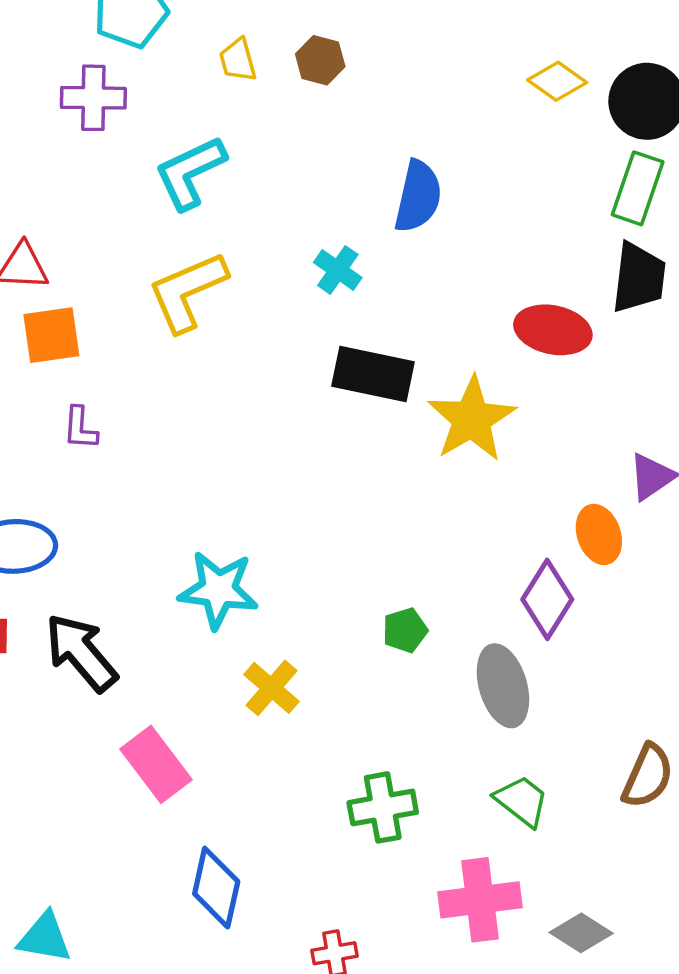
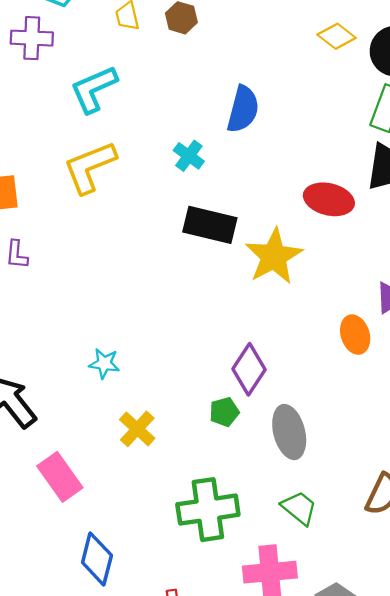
cyan star: (218, 590) -> (104, 363), size x0.6
purple diamond: (547, 599) -> (249, 369), moved
green pentagon: (405, 630) -> (224, 412), moved
green cross: (383, 807) -> (208, 510), size x1.4

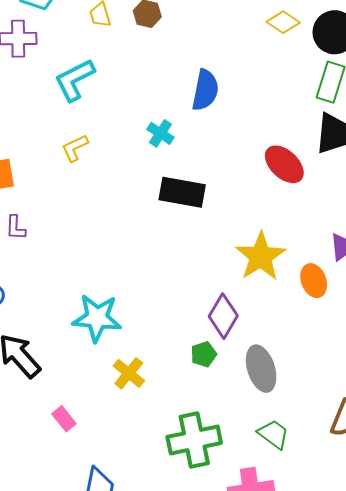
yellow L-shape: (90, 167) -> (75, 148), size x0.6
red ellipse: (329, 199) -> (284, 164), turned 33
yellow star: (274, 256) -> (261, 256), moved
cyan star: (104, 363) -> (97, 318), size x1.8
pink rectangle: (60, 477) -> (64, 419), size x0.6

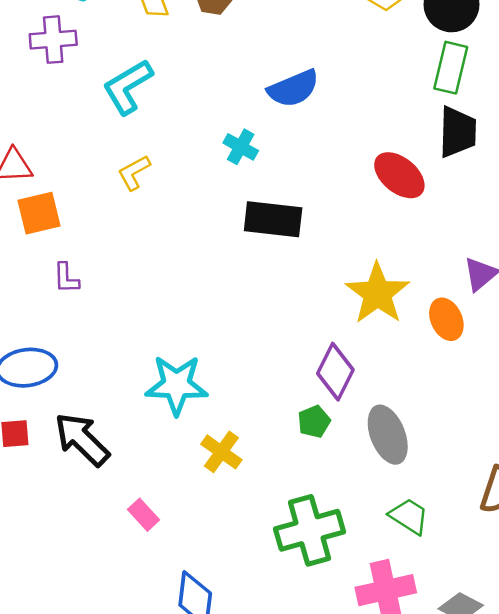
blue semicircle: (205, 90) -> (293, 88), turned 60

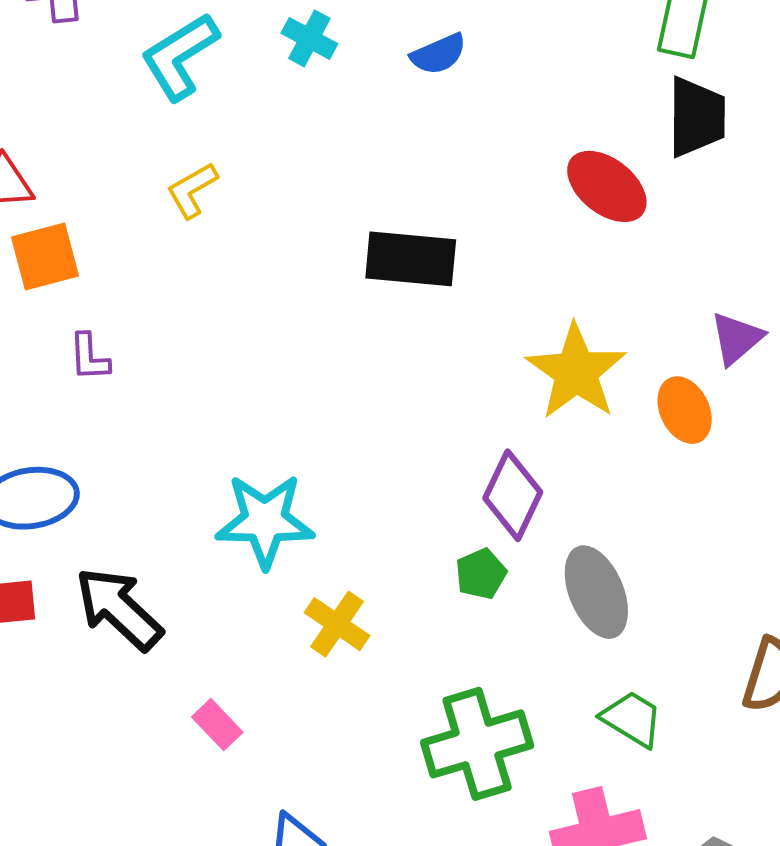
blue semicircle: (293, 88) -> (439, 54), size x0.7
cyan cross: (241, 147) -> (309, 38), moved

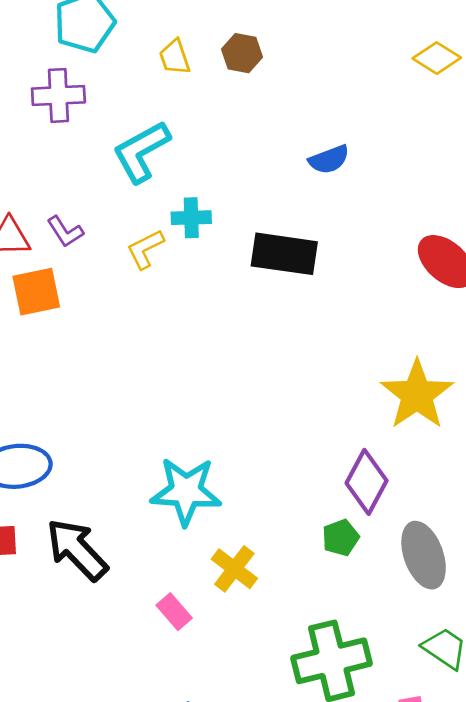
cyan cross: (309, 38) -> (191, 218), moved, turned -33
black rectangle: (411, 259) -> (284, 254), moved
purple L-shape: (89, 357) -> (65, 232), moved, turned -33
pink rectangle: (217, 725) -> (174, 612), moved

